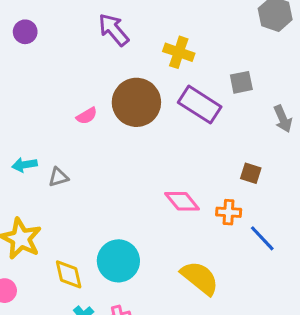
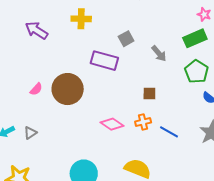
yellow cross: (179, 52) -> (81, 19), moved
brown circle: (136, 102) -> (68, 89), moved

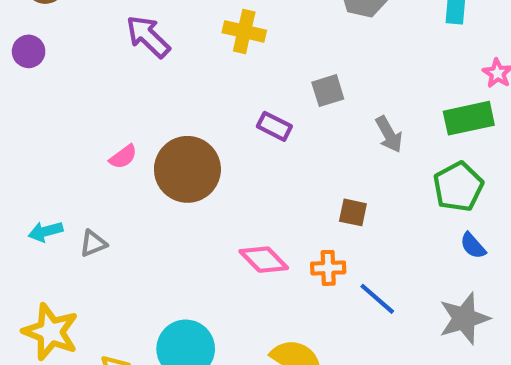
purple rectangle: (104, 61) -> (274, 126), size x0.6

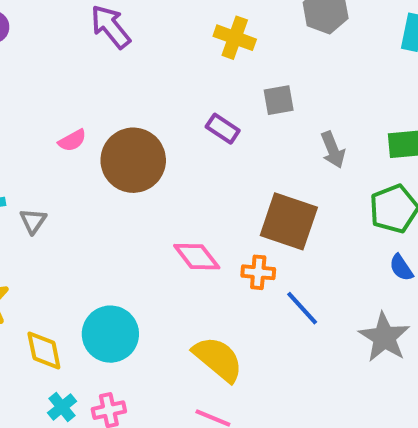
yellow cross: (244, 31) -> (235, 38), moved
brown square: (353, 212) -> (289, 221), size x2.0
gray triangle: (93, 243) -> (33, 221), turned -40
gray star: (464, 318) -> (384, 337), turned -30

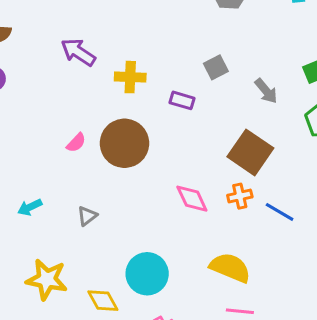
yellow cross: (235, 38) -> (130, 77), moved
gray triangle: (33, 221) -> (87, 216), moved, turned 35
brown square: (289, 221) -> (250, 152), turned 33
pink diamond: (197, 257) -> (192, 199), turned 30

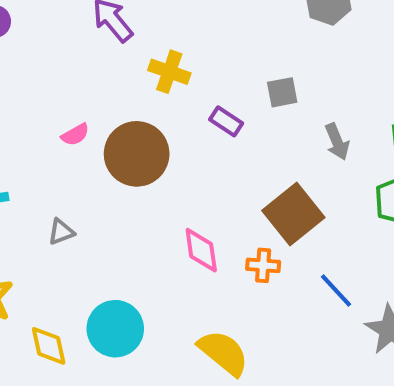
blue line: (280, 212) -> (336, 291), moved

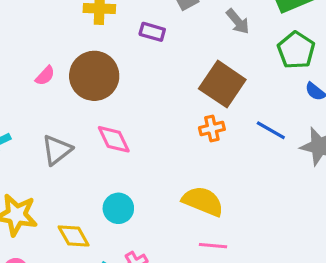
gray triangle: (61, 232) -> (57, 150), size x1.5
pink diamond: (201, 250) -> (114, 139), moved
cyan circle: (115, 329) -> (118, 208), size x0.7

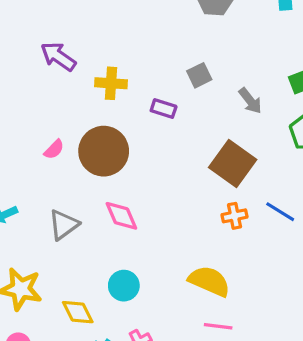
orange cross: (212, 129) -> (234, 216), moved

